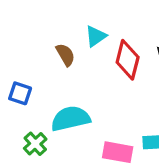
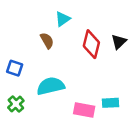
cyan triangle: (96, 36) -> (63, 19), moved
green cross: (35, 144) -> (16, 104), moved

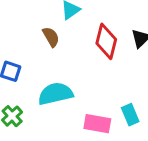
cyan rectangle: (110, 103) -> (130, 115), turned 70

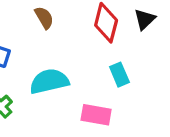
cyan rectangle: (130, 115) -> (119, 75), moved

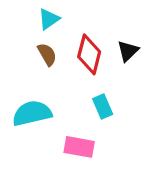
brown semicircle: (44, 18) -> (47, 54), moved

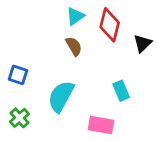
red diamond: (89, 54) -> (110, 25), moved
cyan semicircle: (32, 113) -> (61, 96), turned -48

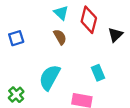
cyan triangle: (75, 16) -> (61, 13), turned -42
blue square: (18, 75) -> (16, 38), moved, turned -35

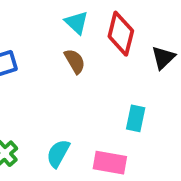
cyan rectangle: (98, 73) -> (136, 118), turned 35
cyan semicircle: (50, 77) -> (58, 153), moved, size x0.7

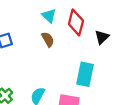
cyan rectangle: (136, 118) -> (85, 74), size x1.5

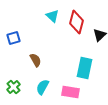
brown semicircle: (48, 39) -> (36, 60), moved

